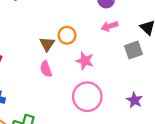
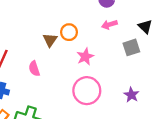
pink star: (85, 61) -> (85, 57), turned 30
pink semicircle: (46, 69) -> (34, 69), moved

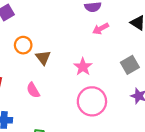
orange circle: (69, 32) -> (23, 45), moved
gray square: (131, 47) -> (130, 65), moved

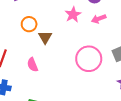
pink star: (83, 67) -> (73, 15), moved
pink circle: (92, 101) -> (89, 59), moved

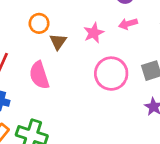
pink star: (73, 15) -> (94, 33), moved
pink semicircle: (33, 65) -> (39, 75), size x1.5

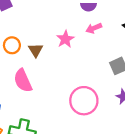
orange circle: (39, 23) -> (12, 45), moved
pink circle: (111, 74) -> (84, 101), moved

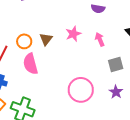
pink arrow: (94, 28) -> (100, 39), moved, turned 80
orange circle: (12, 45) -> (24, 41), moved

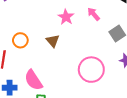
brown triangle: (46, 39) -> (53, 41), moved
pink semicircle: (30, 64) -> (33, 80), moved

